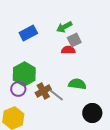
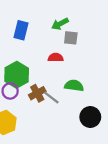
blue rectangle: (28, 33) -> (21, 30), turned -48
gray square: (74, 40) -> (71, 38), turned 32
red semicircle: (68, 50) -> (56, 57), moved

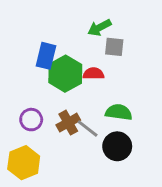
blue rectangle: (21, 30) -> (46, 56), moved
green hexagon: (17, 75) -> (65, 74), moved
black circle: (90, 117) -> (117, 146), moved

